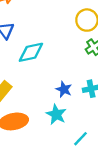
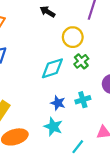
cyan diamond: (31, 52) -> (52, 68), moved

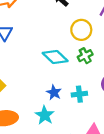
cyan diamond: (52, 68) -> (55, 57), turned 50

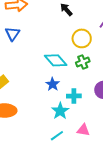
blue star: (54, 92) -> (53, 84), moved
cyan star: (45, 115) -> (60, 111), moved

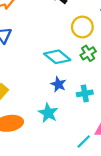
cyan star: (60, 111) -> (48, 113), moved
cyan line: (57, 136) -> (84, 142), moved

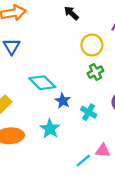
cyan diamond: (57, 57) -> (42, 83), moved
cyan cross: (85, 93) -> (89, 112), turned 35

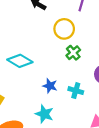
cyan diamond: (42, 83) -> (20, 61), moved

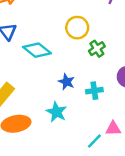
yellow circle: (64, 29) -> (77, 28), moved
cyan cross: (76, 91) -> (94, 91), turned -32

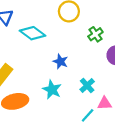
green cross: (97, 49) -> (95, 34), moved
cyan cross: (94, 91) -> (87, 86), moved, turned -32

